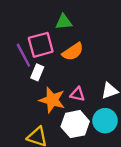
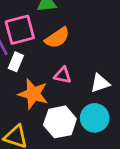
pink triangle: (77, 94) -> (63, 75), moved

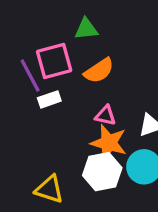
white rectangle: (16, 62) -> (49, 99), turned 48
orange star: (33, 94) -> (109, 143), moved

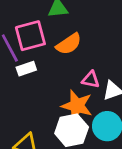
pink triangle: (105, 116) -> (91, 80), moved

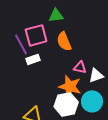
orange semicircle: (69, 44) -> (64, 41), turned 102

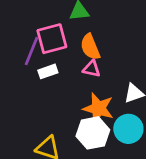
purple line: (21, 44) -> (31, 51), turned 50
pink triangle: (80, 67) -> (92, 69), moved

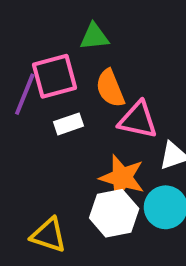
pink triangle: (92, 69) -> (138, 120), moved, size x1.5
white rectangle: (48, 71) -> (68, 124), moved

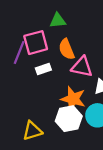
yellow triangle: (49, 235) -> (32, 131), turned -35

